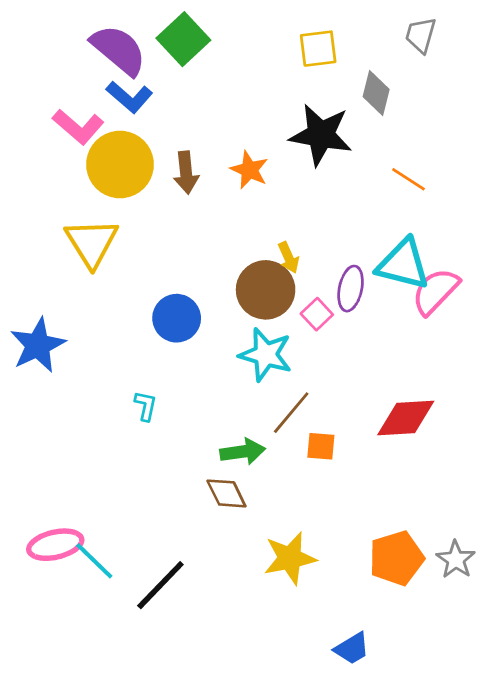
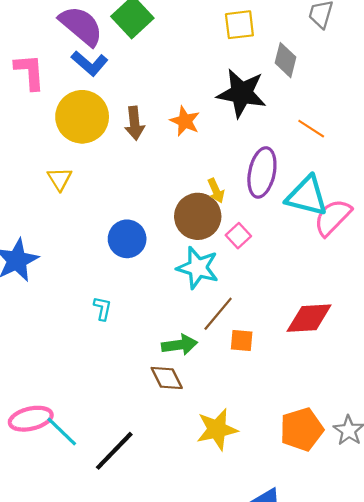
pink L-shape: (78, 127) -> (30, 72), moved, turned -135
yellow triangle: (92, 243) -> (60, 179), size x0.6
purple ellipse: (351, 289) -> (262, 172), moved, size x1.4

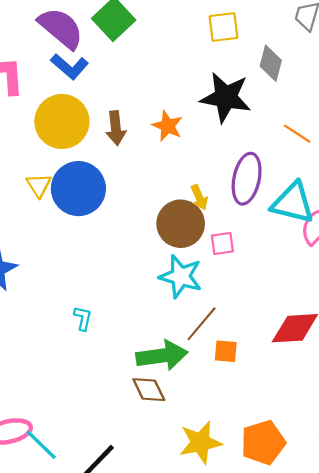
pink square: (238, 236) -> (222, 244), turned 35
blue circle: (127, 239) -> (78, 189), moved, size x1.4
green arrow: (180, 345) -> (162, 356), size x1.4
orange pentagon: (302, 429) -> (263, 442), moved

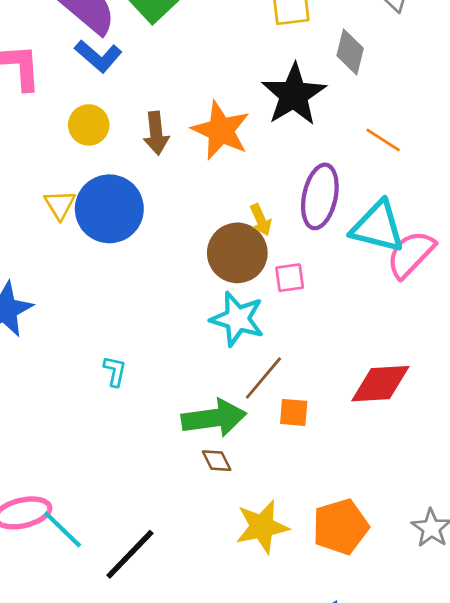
black star: (226, 97) -> (294, 95), turned 30
yellow circle: (62, 122) -> (89, 125), size x0.6
orange star: (167, 126) -> (221, 130), size x1.5
brown diamond: (149, 390) -> (217, 461), moved, size x0.7

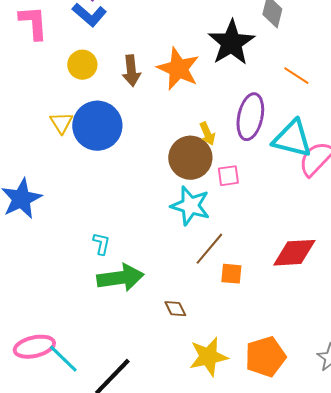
green arrow: (214, 418) -> (120, 278), moved

